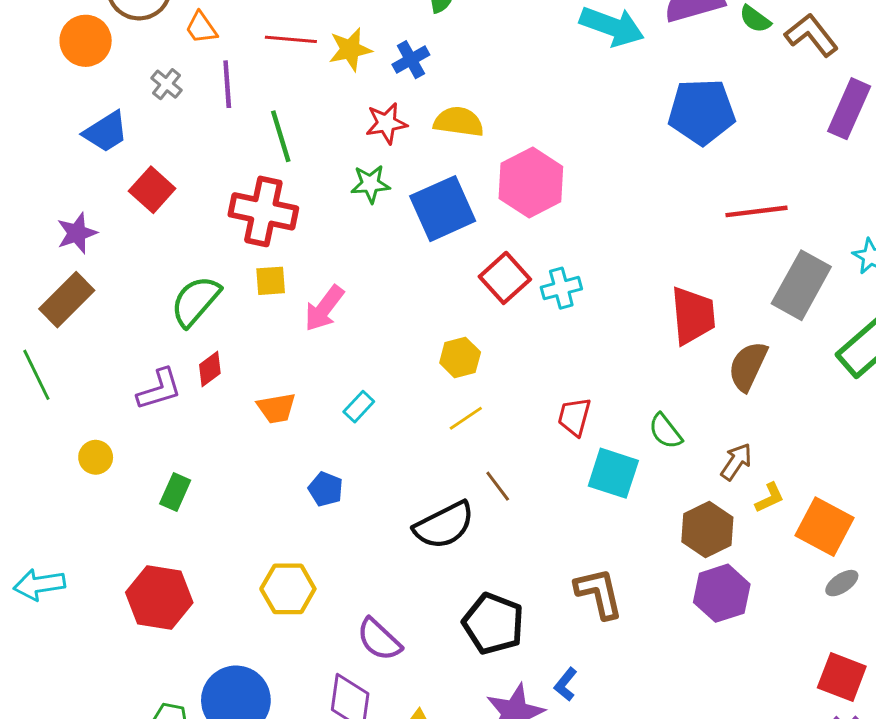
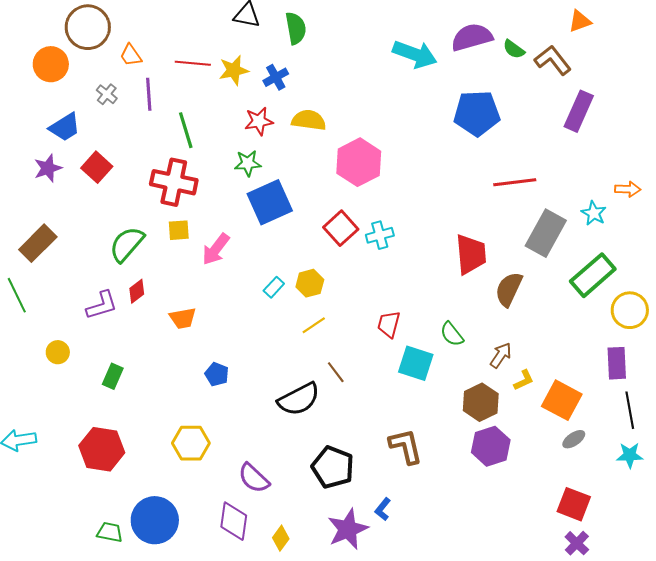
blue square: (443, 209) -> (270, 202), moved
purple star: (77, 233) -> (48, 168), moved
cyan rectangle: (359, 407) -> (274, 287), moved

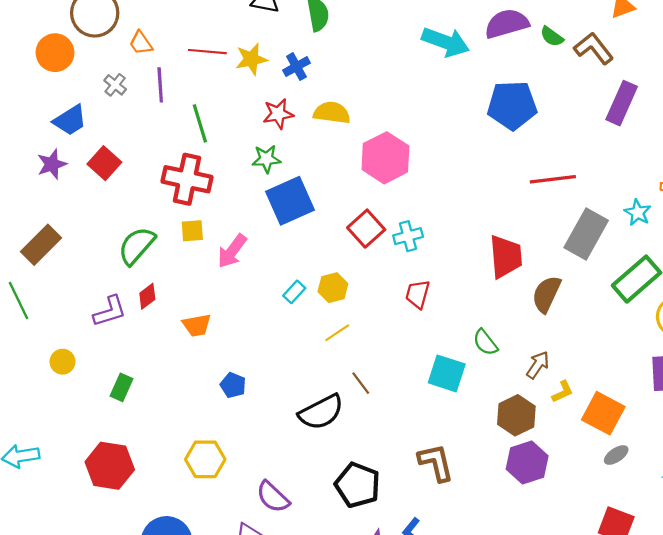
red trapezoid: (389, 324) -> (418, 294), moved

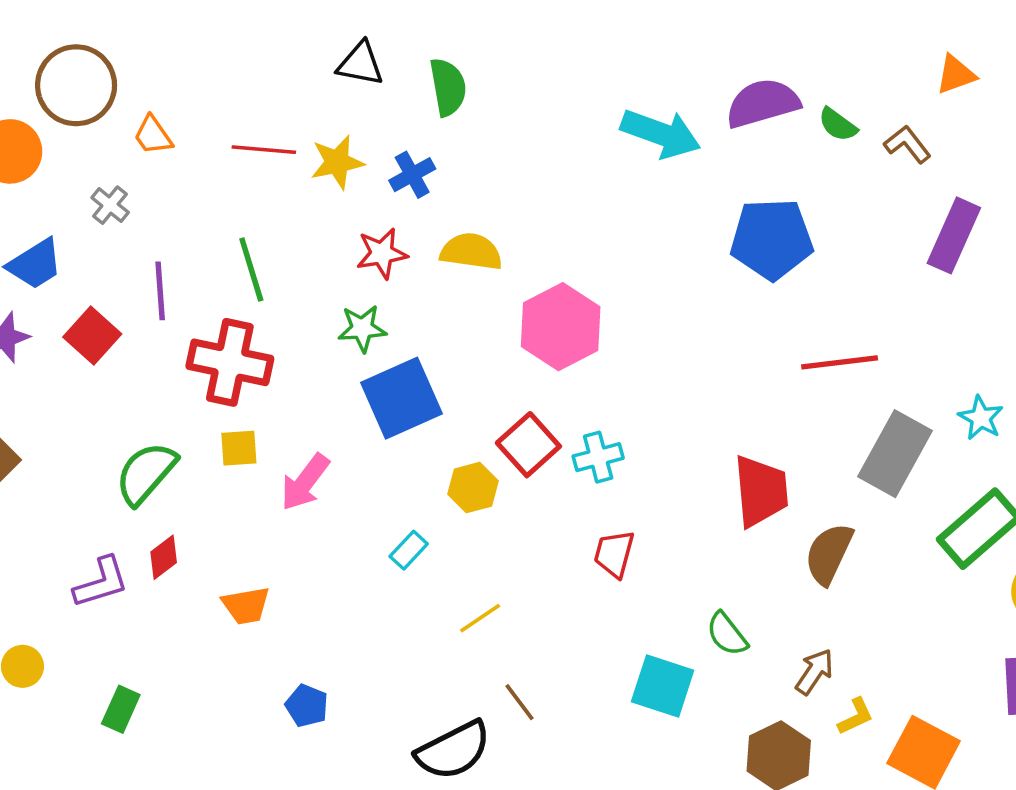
brown L-shape: (594, 48) -> (907, 144), size x0.7
purple line: (160, 85) -> (160, 291), moved
yellow hexagon: (333, 288) -> (473, 488), moved

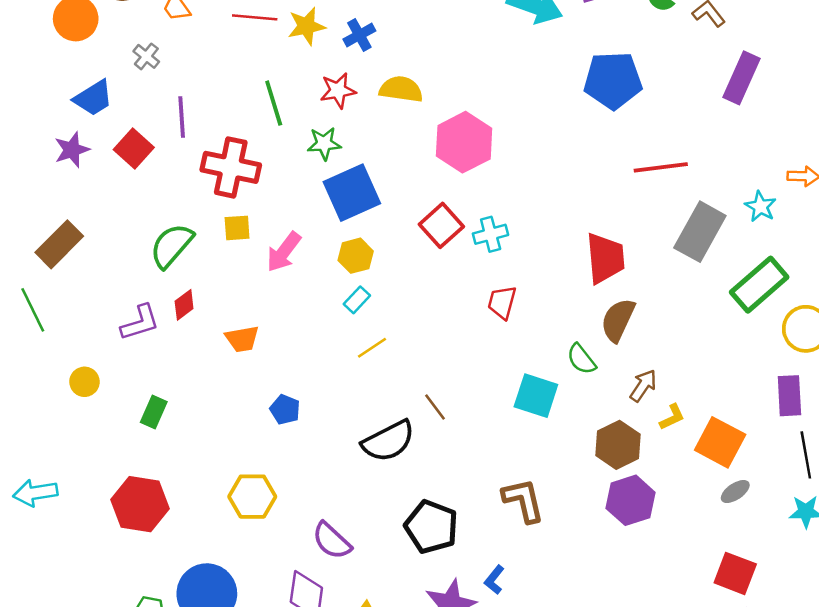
green line: (251, 269) -> (274, 103), moved
yellow hexagon: (473, 488) -> (356, 256), moved
brown semicircle: (829, 554) -> (618, 320), moved
yellow line: (480, 618) -> (372, 348), moved

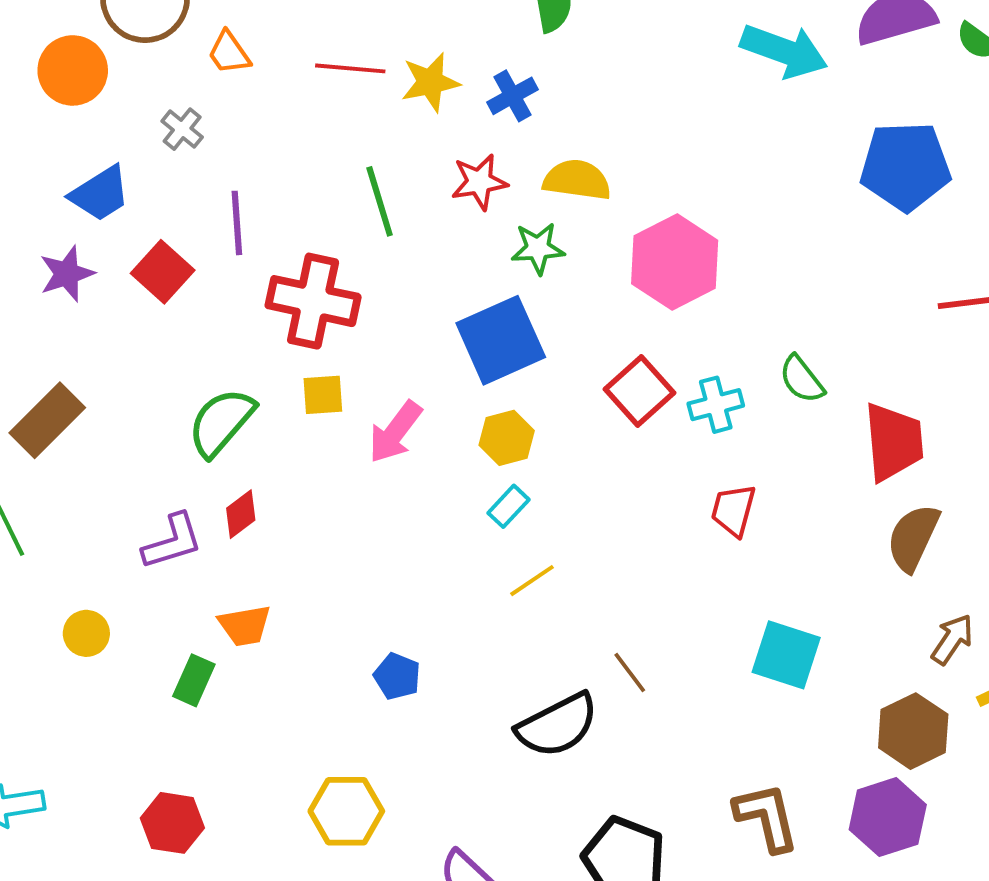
green star: (324, 143) -> (538, 248), moved
orange trapezoid: (242, 339) -> (245, 626), moved
green semicircle: (581, 359) -> (802, 379), moved
purple hexagon: (631, 500) -> (888, 817), moved
red hexagon: (140, 504) -> (172, 823), size x0.7

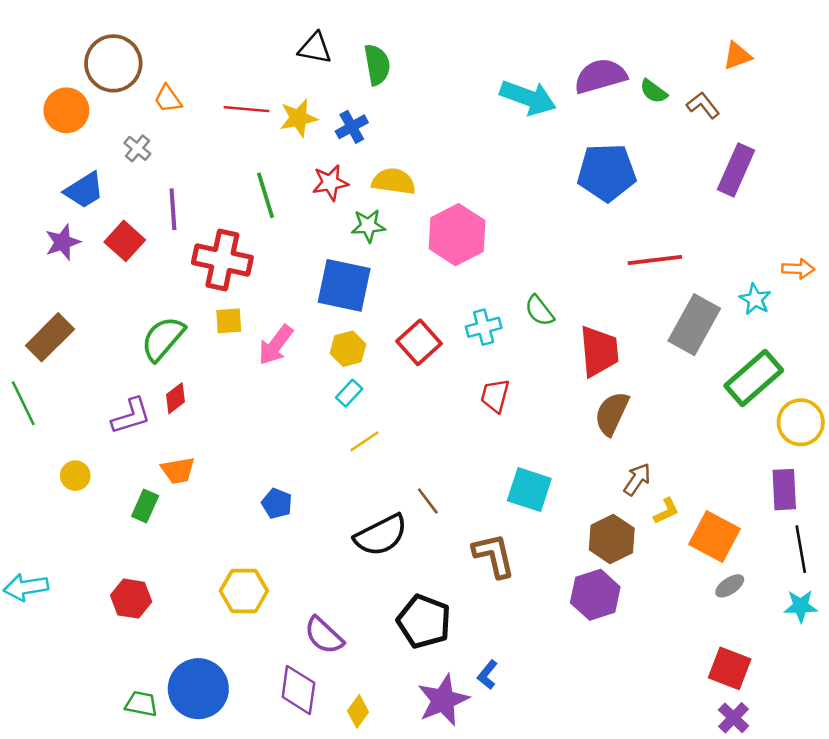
blue square: (501, 340) -> (344, 285), turned 36
red square: (640, 391) -> (419, 342), moved
brown L-shape: (767, 817) -> (494, 555), moved

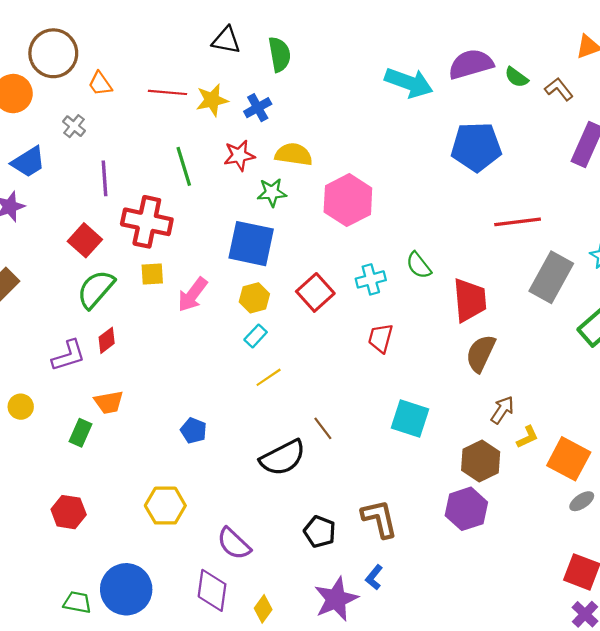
red square: (125, 241) -> (85, 240), moved
brown L-shape: (494, 555) -> (379, 519), moved
black pentagon: (424, 621) -> (320, 532), size x0.7

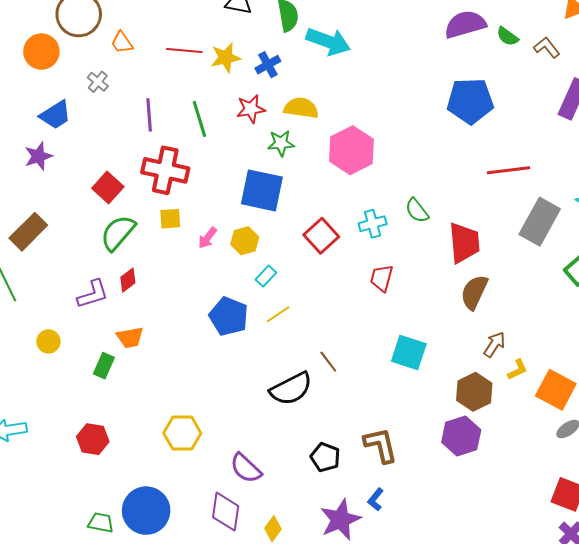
cyan arrow: (409, 83) -> (328, 41), moved
purple line: (104, 178) -> (149, 115), moved
pink arrow: (192, 295) -> (208, 238), size x0.7
yellow hexagon: (254, 298) -> (245, 241), moved
blue pentagon: (194, 431) -> (229, 316), moved, size x1.6

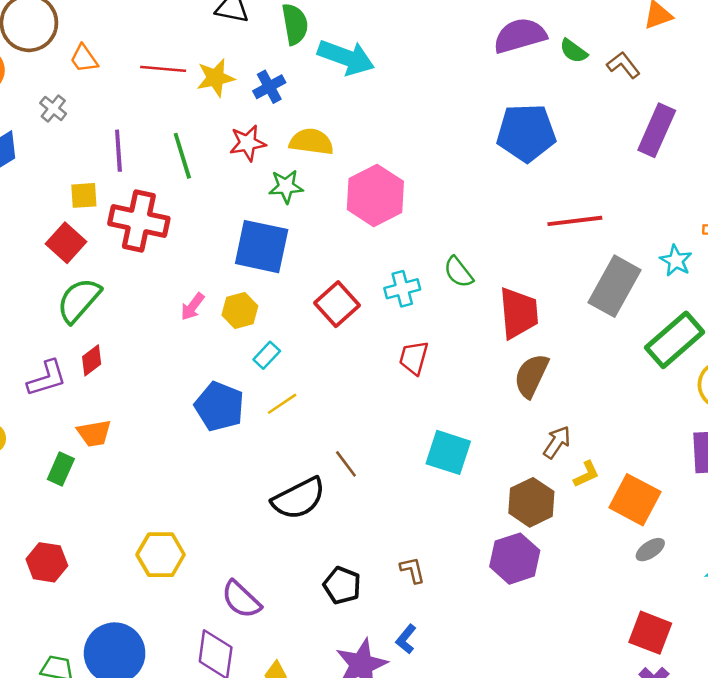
yellow square: (170, 219) -> (84, 195), moved
brown L-shape: (381, 445) -> (412, 570), size x0.6

